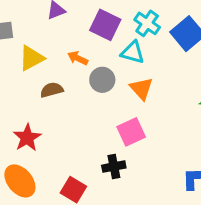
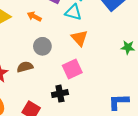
gray circle: (102, 80) -> (42, 46), moved
brown semicircle: (52, 90) -> (25, 67), moved

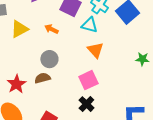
gray circle: (42, 46) -> (49, 59), moved
black cross: (60, 94) -> (86, 104), moved, turned -35

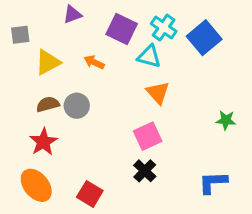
gray circle: (49, 59) -> (77, 106), moved
green star: (142, 59) -> (226, 120), moved
brown semicircle: (42, 78) -> (48, 104), moved

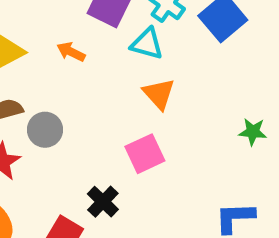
gray circle: (77, 106) -> (45, 130), moved
black cross: (145, 171) -> (103, 202), moved

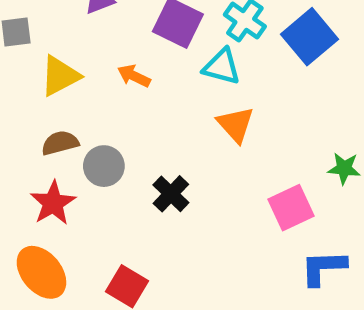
pink square: (145, 154) -> (291, 208), moved
black cross: (103, 202) -> (171, 194), moved

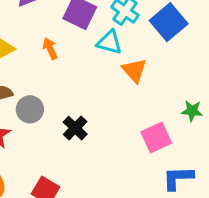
orange arrow: (134, 76) -> (50, 49), turned 40
orange triangle: (236, 124) -> (134, 70), moved

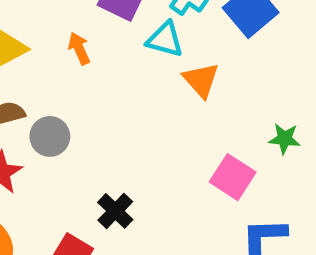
black cross: (75, 128) -> (115, 211), moved
pink square: (156, 137) -> (233, 177), turned -32

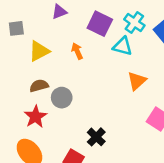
orange triangle: (201, 80) -> (137, 81), moved, turned 30

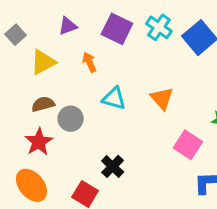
purple triangle: (59, 12) -> (68, 26), moved
gray square: (16, 28) -> (16, 35), turned -35
cyan triangle: (122, 46) -> (114, 98), moved
orange triangle: (137, 81) -> (162, 98), turned -30

